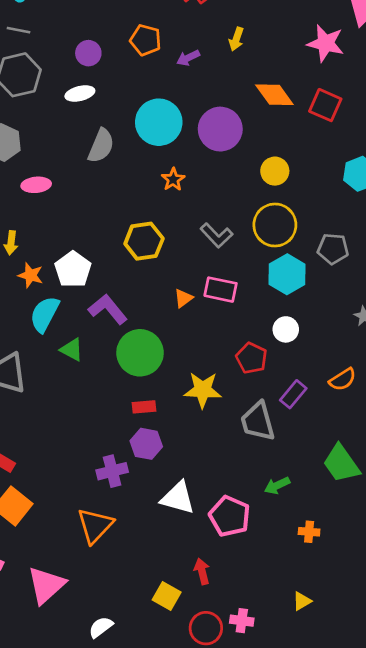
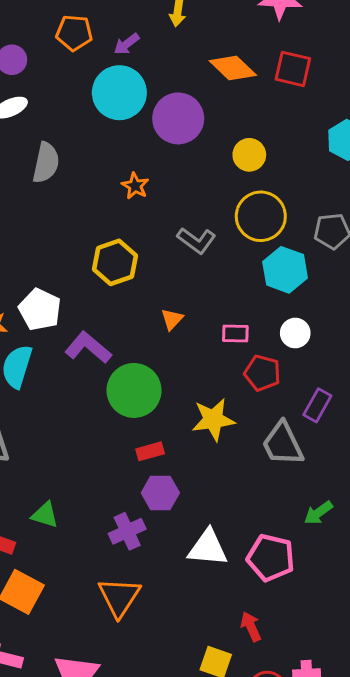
cyan circle: (159, 122) -> (119, 93), moved
pink rectangle: (221, 290) -> (235, 334), moved, size x0.7
green triangle: (72, 350) -> (45, 515), moved

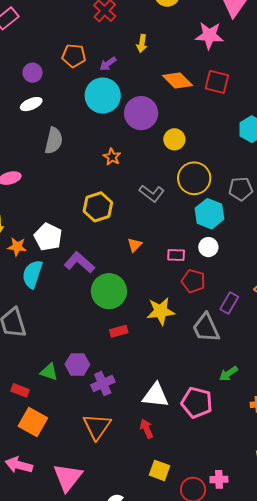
yellow circle: (249, 155) -> (174, 139), moved
white circle: (295, 333) -> (208, 247), moved
purple hexagon: (160, 493) -> (77, 364), moved
red arrow: (251, 627) -> (146, 429), moved

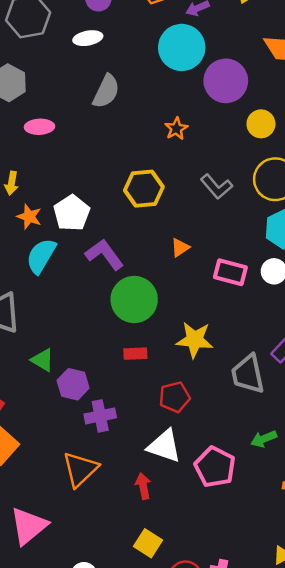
pink rectangle: (176, 255) -> (230, 272), size x1.4
red pentagon: (193, 281) -> (174, 397), moved, turned 30
green triangle: (49, 372) -> (43, 360), moved

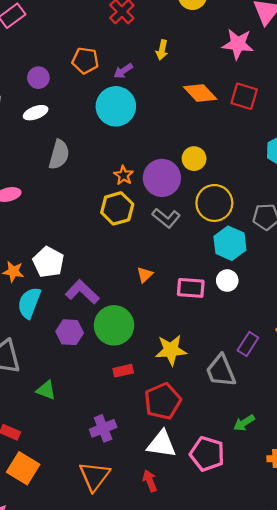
purple circle: (226, 81) -> (162, 178), moved
yellow hexagon: (144, 189) -> (117, 208), moved
purple hexagon: (73, 384) -> (70, 332), moved
red pentagon: (174, 397) -> (163, 401), size x1.4

